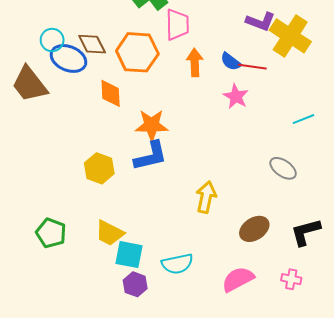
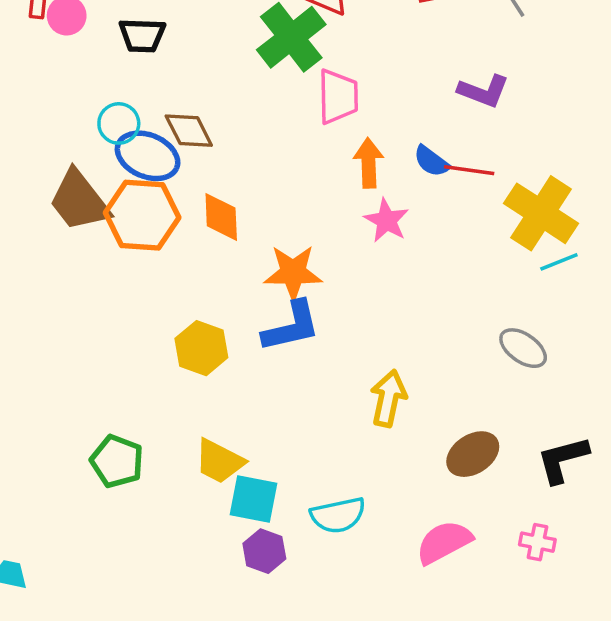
yellow cross: (290, 36) -> (541, 213), moved
orange hexagon: (137, 52) -> (142, 215), moved
pink star: (236, 96) -> (386, 220), moved

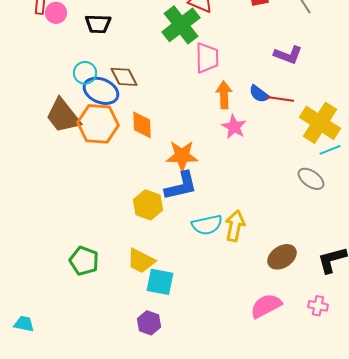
yellow hexagon: (201, 348) -> (148, 205), moved
gray ellipse: (523, 348) -> (311, 179), moved
cyan semicircle: (338, 515) -> (207, 225), moved
purple hexagon: (264, 551) -> (149, 323), moved

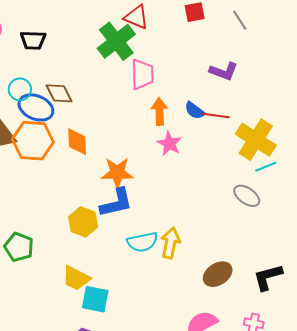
green pentagon: (84, 261) -> (19, 247), moved

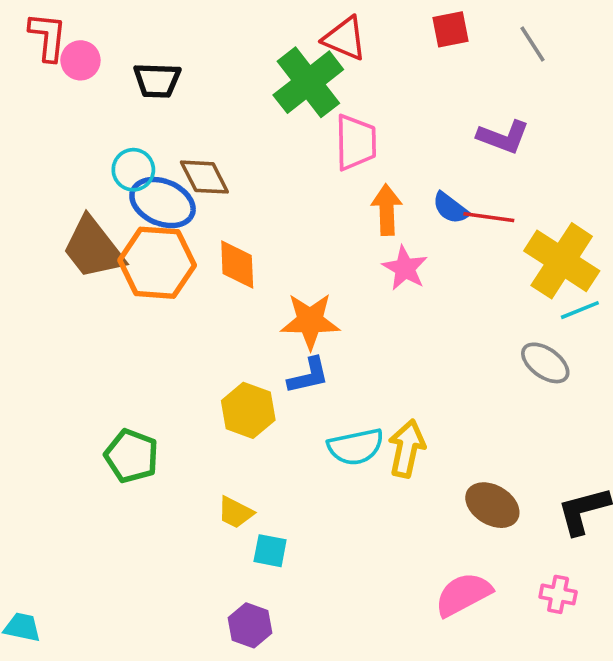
blue L-shape: (116, 203) -> (308, 376), size x0.7
brown ellipse: (218, 274) -> (492, 505), turned 64
yellow trapezoid: (76, 278) -> (235, 512), size x0.7
cyan square: (95, 299) -> (270, 551), size x0.7

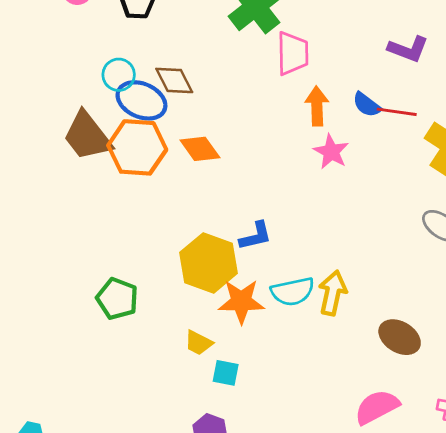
orange diamond: (237, 265) -> (200, 149), turned -33
orange star: (310, 321) -> (241, 301), moved
yellow hexagon: (248, 410) -> (208, 263), size x1.4

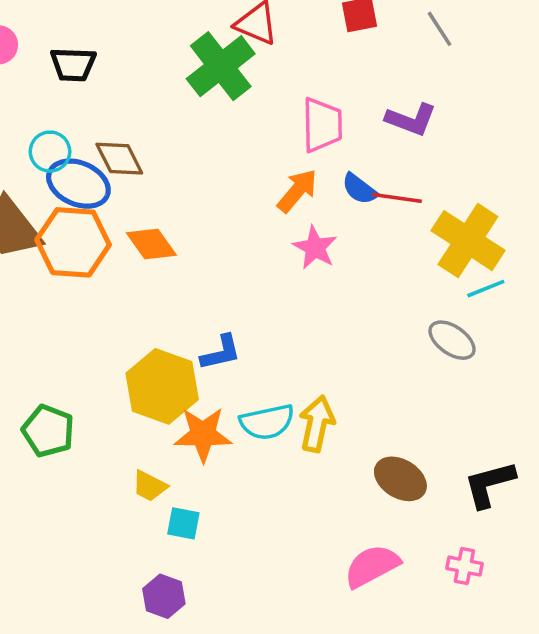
pink trapezoid: (293, 53) -> (322, 125), moved
orange arrow: (317, 106) -> (297, 191), turned 42

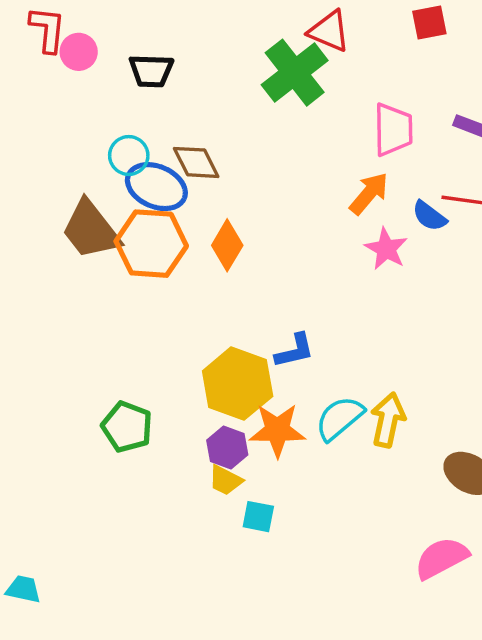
blue semicircle: (359, 189) -> (429, 216), moved
orange diamond: (151, 244) -> (227, 245), turned 66
cyan semicircle: (267, 422) -> (340, 418), turned 152
purple hexagon: (164, 596) -> (227, 447), moved

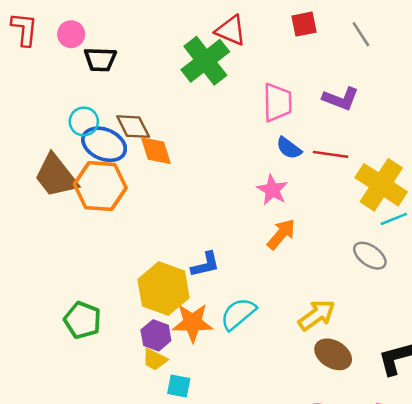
pink circle: (79, 52) -> (71, 34), moved
orange arrow: (369, 194) -> (281, 234), moved
blue semicircle: (429, 216) -> (289, 148), moved
orange diamond: (227, 245) -> (156, 151), moved, turned -48
yellow arrow: (388, 420) -> (317, 315), moved, turned 42

